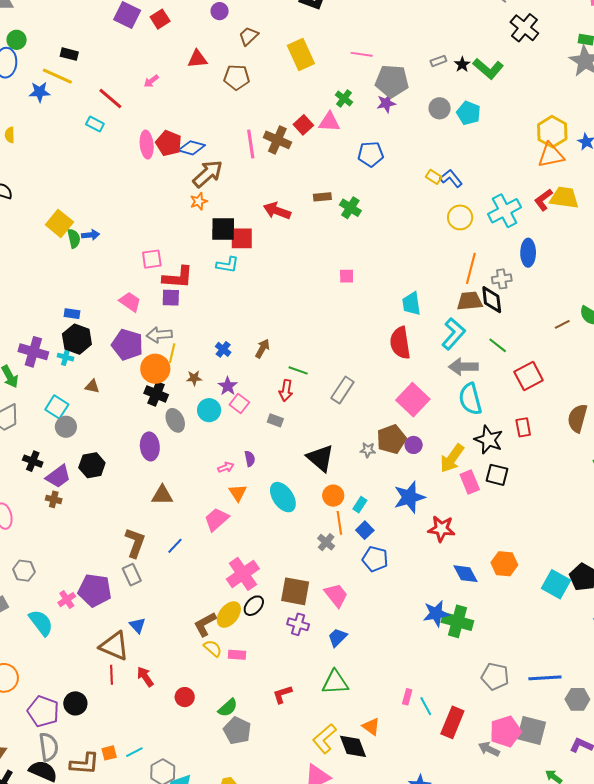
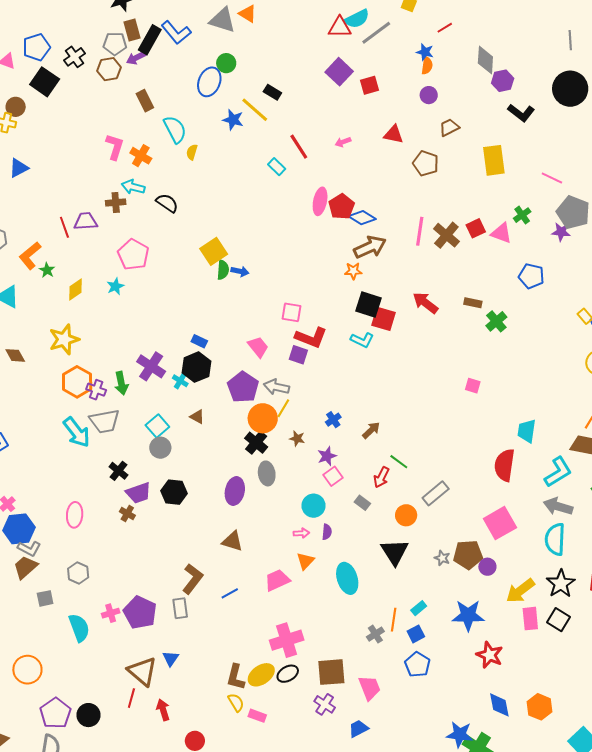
cyan circle: (209, 410) -> (313, 506), moved
orange circle: (333, 496) -> (406, 515), moved
brown square: (295, 591) -> (331, 672), turned -32
brown L-shape: (205, 624) -> (236, 677), turned -64

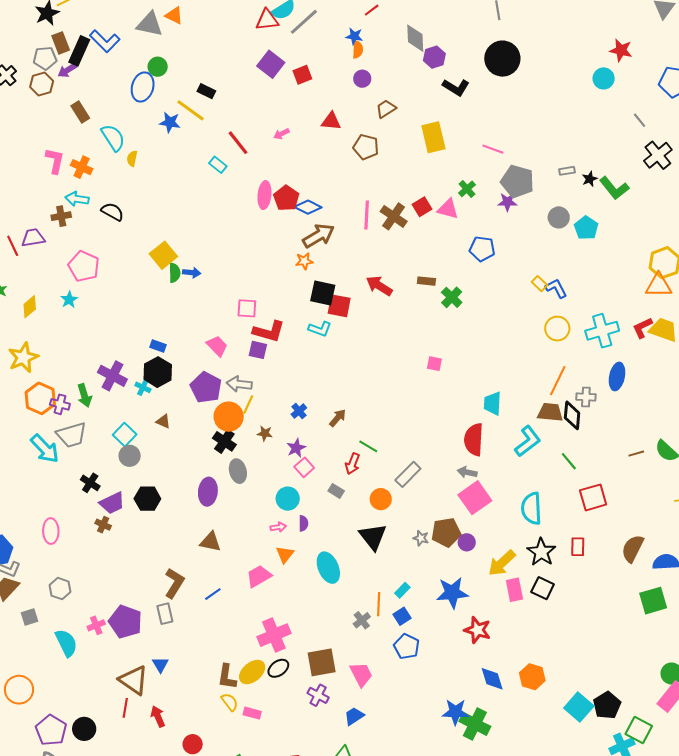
gray arrow: (558, 506) -> (467, 472), moved, size x0.7

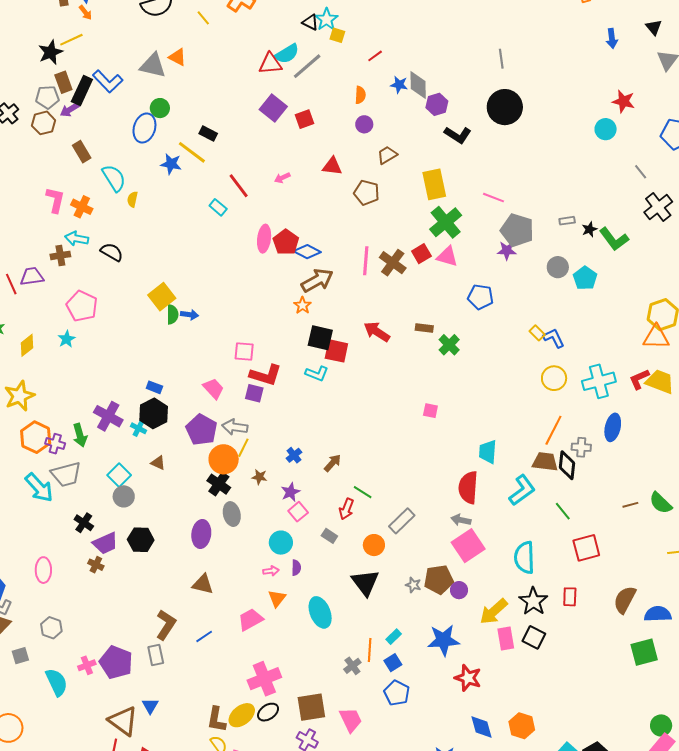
blue star: (354, 36) -> (399, 85), moved
green cross: (467, 189) -> (446, 222), moved, size x1.8
orange star: (304, 261) -> (302, 305), turned -30

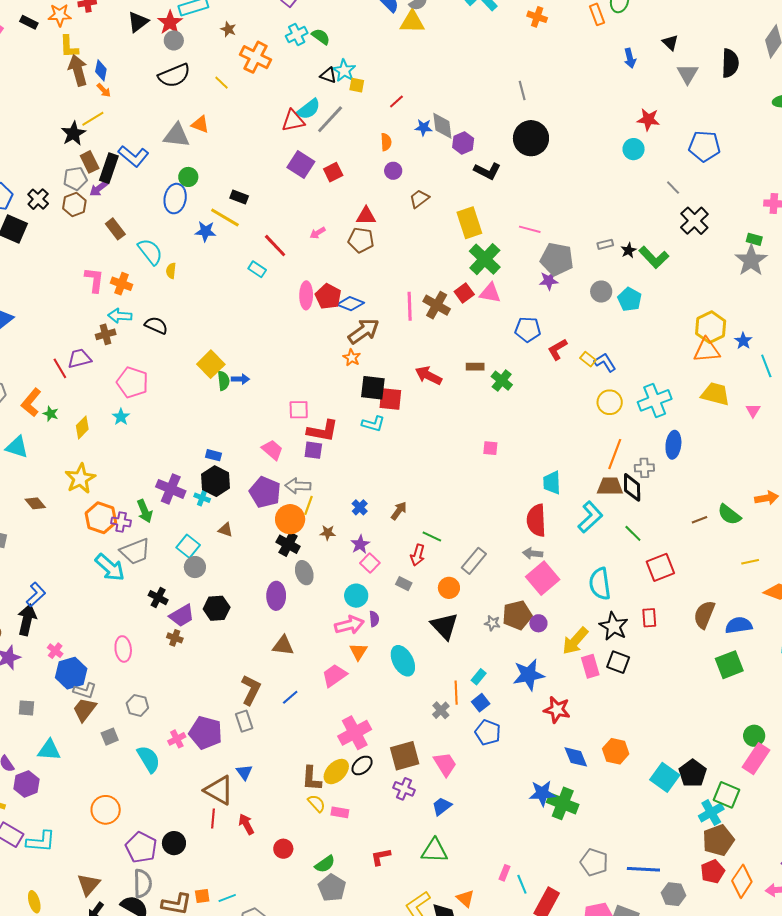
brown pentagon: (367, 193) -> (361, 240), moved
red L-shape: (639, 379) -> (557, 349), moved
pink arrow: (271, 571) -> (349, 625), size x1.8

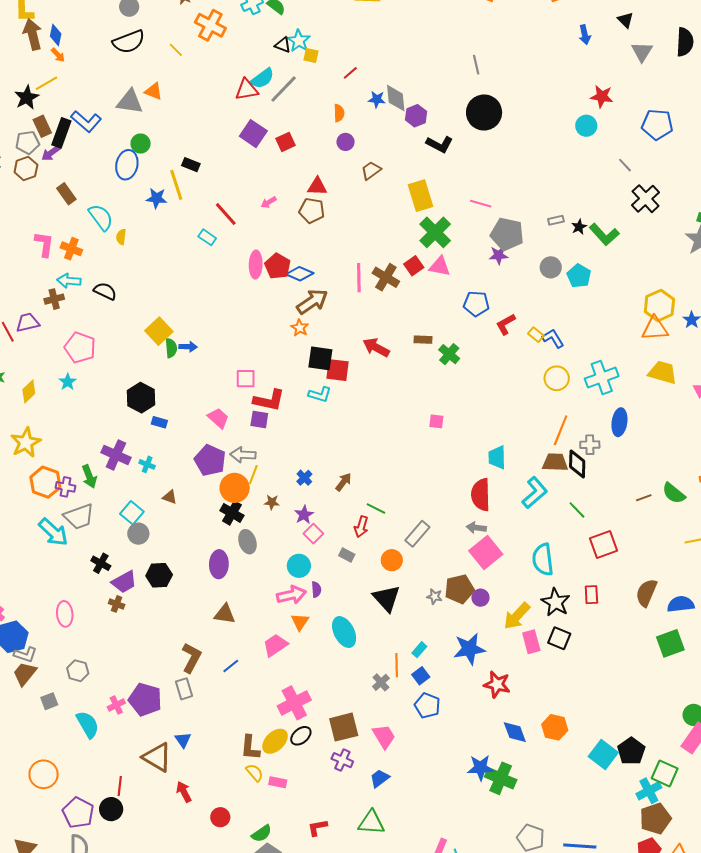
yellow line: (225, 218) -> (176, 185), turned 40
black hexagon: (215, 481) -> (141, 398), moved
red line: (213, 819) -> (120, 786), moved

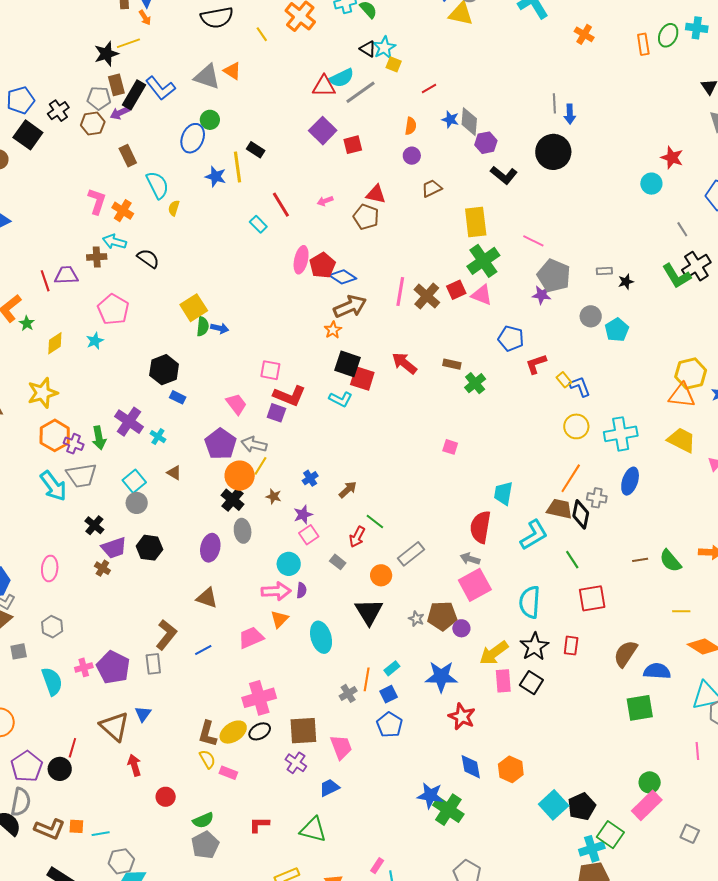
blue arrow: (585, 35) -> (570, 114), moved
green L-shape: (604, 234) -> (677, 276), moved

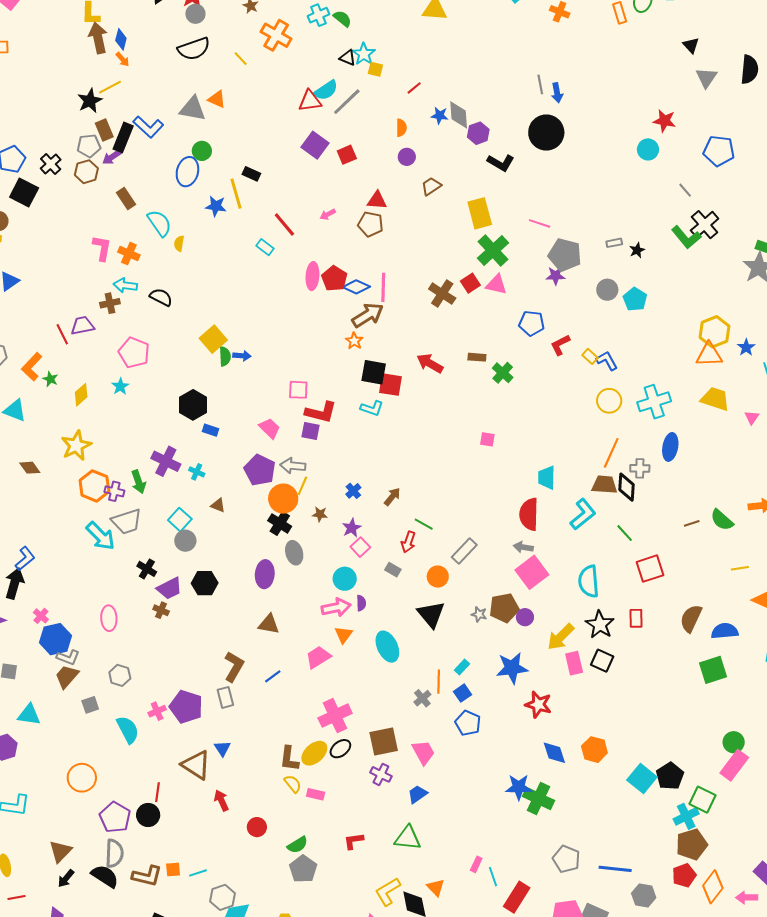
pink line: (400, 292) -> (383, 287), moved

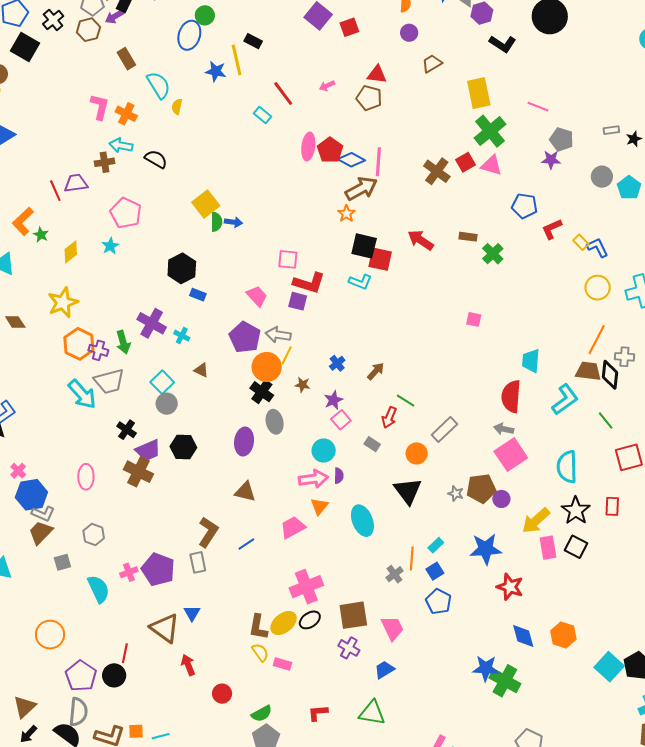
gray pentagon: (565, 255) -> (562, 139), size x0.7
brown cross: (161, 610) -> (138, 472), size x1.8

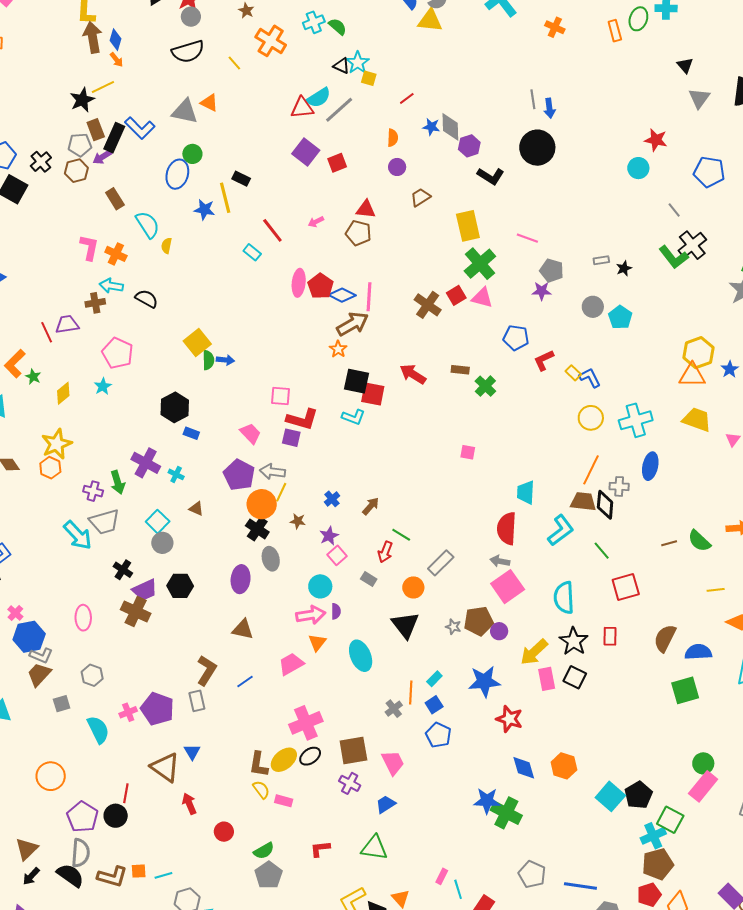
orange hexagon: (79, 344) -> (50, 468), moved, size x0.7

